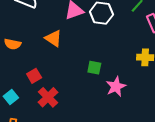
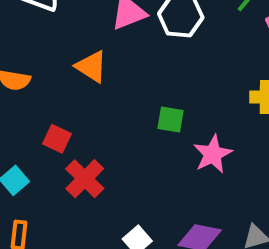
red square: (34, 76) -> (57, 139), turned -32

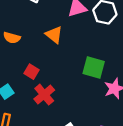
green square: (171, 119) -> (94, 68), size x1.5

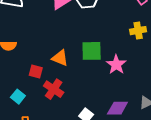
orange triangle: (54, 35) -> (60, 58), moved

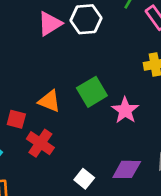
green square: (92, 51) -> (92, 92), turned -30

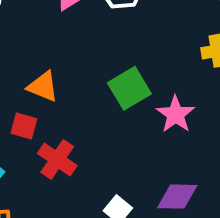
orange triangle: (49, 101) -> (43, 87), moved

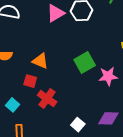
pink star: (176, 114) -> (108, 76), turned 30

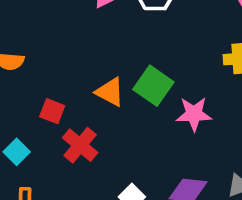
orange triangle: (40, 61) -> (110, 92), moved
green square: (85, 63) -> (153, 86), turned -30

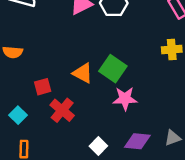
red square: (52, 111) -> (43, 87), turned -36
pink star: (194, 114) -> (125, 99), moved

